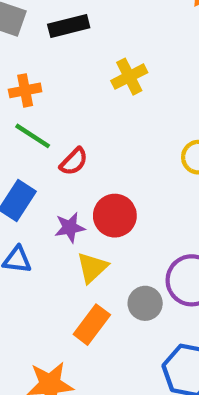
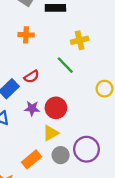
green line: (33, 136) -> (65, 65), moved
red semicircle: (74, 162) -> (32, 77), moved
yellow triangle: (92, 268) -> (51, 133), moved

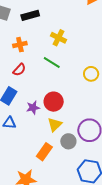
orange cross: (26, 35) -> (20, 45), moved
yellow cross: (80, 40) -> (58, 38), turned -35
red semicircle: (32, 77) -> (19, 70), moved

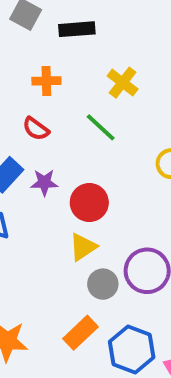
red semicircle: (19, 70) -> (36, 129), turned 72
purple star: (33, 108) -> (44, 182), moved
orange rectangle: (44, 152) -> (80, 333), moved

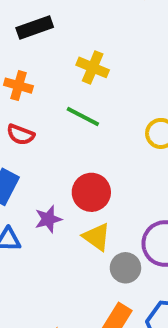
orange cross: (46, 81) -> (18, 86), turned 32
purple star: (44, 182) -> (48, 219), moved
yellow triangle: (83, 247) -> (97, 237), turned -36

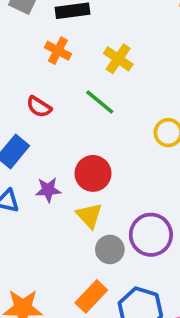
orange cross: (18, 86) -> (58, 51), moved

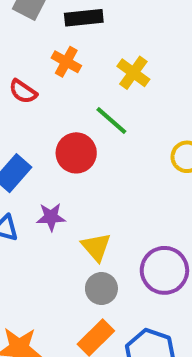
red semicircle: (39, 107) -> (23, 92), moved
red circle: (93, 173) -> (76, 153), moved
gray circle: (110, 249) -> (101, 288), moved

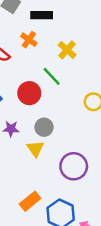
gray circle: (101, 288) -> (44, 127), moved

